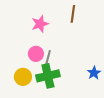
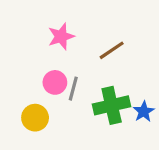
brown line: (73, 14) -> (112, 50), moved, turned 48
green cross: (48, 76) -> (112, 105), moved

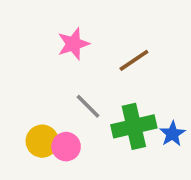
pink circle: (55, 82) -> (66, 147), moved
gray line: (73, 89) -> (88, 106), turned -60

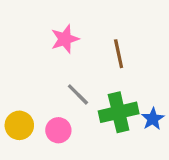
brown line: (134, 60) -> (119, 54), turned -68
yellow circle: (42, 141) -> (19, 125), moved

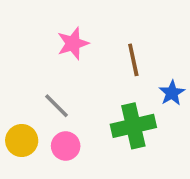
gray line: (78, 94) -> (56, 106), moved
blue star: (153, 119) -> (172, 93), moved

